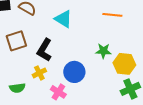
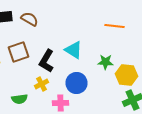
cyan triangle: (63, 19) -> (74, 50), moved
pink cross: (58, 92) -> (60, 103), turned -35

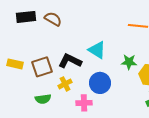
brown square: (18, 52) -> (42, 67), moved
black L-shape: (46, 61) -> (70, 61), turned 85

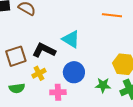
green star: (129, 62) -> (103, 85), moved

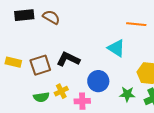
cyan triangle: (71, 39) -> (116, 48), moved
yellow cross: (39, 73) -> (61, 91), moved

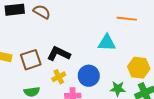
cyan triangle: (116, 48) -> (107, 43), turned -30
yellow cross: (61, 91) -> (59, 77), moved

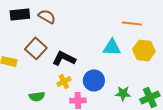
brown square: (31, 60) -> (36, 48), moved, turned -30
yellow hexagon: (139, 68) -> (144, 50), moved

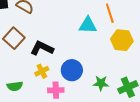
orange line: (132, 23) -> (110, 13), turned 66
cyan triangle: (112, 47) -> (88, 25), moved

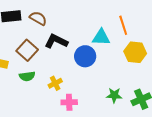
black L-shape: (42, 48) -> (56, 41), moved
blue circle: (72, 70) -> (85, 56), moved
green semicircle: (15, 86) -> (27, 76), moved

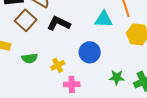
brown square: (27, 50) -> (26, 20), moved
blue circle: (85, 56) -> (90, 52), moved

